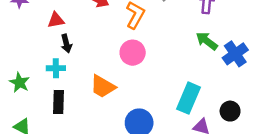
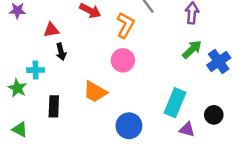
green arrow: (207, 41) -> (192, 49), turned 100
cyan cross: (56, 68) -> (36, 70), moved

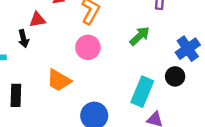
red triangle: (51, 30) -> (37, 20), moved
green arrow: (192, 49) -> (140, 36), moved
black circle: (214, 115) -> (175, 76), moved

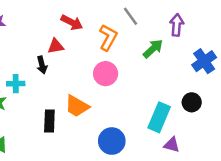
green arrow: (140, 36) -> (153, 49), moved
blue cross: (188, 49) -> (204, 61), moved
black rectangle: (16, 95) -> (49, 121), moved

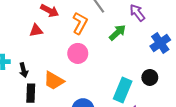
purple arrow: (177, 25) -> (137, 13), turned -42
black arrow: (42, 65) -> (23, 70), moved

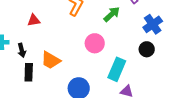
red triangle: (36, 30) -> (34, 20), moved
pink circle: (78, 53) -> (95, 43), moved
black circle: (150, 77) -> (147, 49), moved

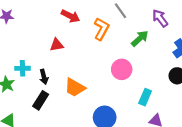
cyan rectangle: (117, 69) -> (145, 97), size x0.7
black rectangle: (29, 72) -> (41, 100), moved, turned 30

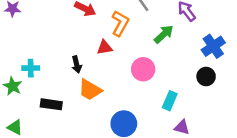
red triangle: (57, 45) -> (104, 47), moved
black arrow: (44, 77) -> (77, 64), moved
black rectangle: (41, 100) -> (51, 104), turned 66

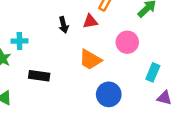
black arrow: (77, 64) -> (64, 25), moved
orange trapezoid: (90, 90) -> (90, 60), moved

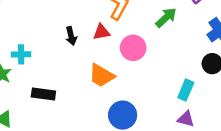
pink circle: (127, 42) -> (133, 48), moved
cyan rectangle: (153, 72) -> (186, 90), moved

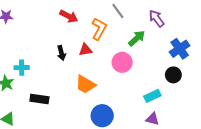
pink circle: (133, 48) -> (122, 62), moved
cyan rectangle: (186, 90) -> (152, 96), turned 42

